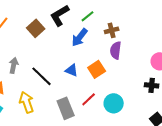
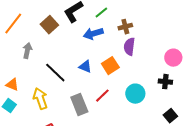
blue arrow: (80, 37) -> (93, 34), turned 36
gray arrow: (14, 65) -> (27, 51), moved
cyan circle: (114, 103) -> (135, 94), moved

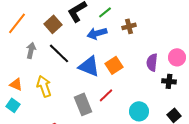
purple semicircle: (129, 47) -> (152, 62), moved
blue triangle: (85, 67) -> (89, 66), size x1.6
black line: (55, 73) -> (59, 53), moved
cyan circle: (135, 94) -> (139, 111), moved
yellow arrow: (40, 99) -> (44, 86), moved

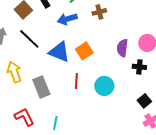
red line: (106, 95) -> (76, 81), turned -42
gray rectangle: (83, 104) -> (41, 87), moved
cyan circle: (139, 111) -> (104, 86), moved

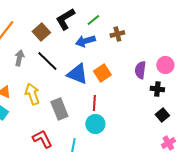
cyan circle: (104, 86) -> (95, 124), moved
black square: (144, 101) -> (162, 115), moved

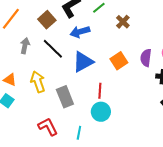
brown cross: (117, 34) -> (123, 22), turned -32
blue arrow: (85, 41) -> (80, 32), moved
orange square: (102, 73) -> (119, 61), moved
blue triangle: (77, 74) -> (83, 62), turned -50

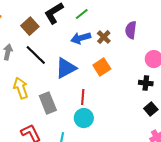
brown cross: (123, 22) -> (104, 37), moved
blue arrow: (80, 32) -> (81, 38), moved
purple semicircle: (146, 58) -> (131, 30), moved

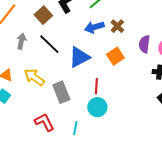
purple semicircle: (131, 30) -> (144, 44), moved
yellow arrow: (21, 88) -> (34, 77), turned -35

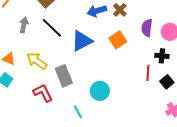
red line: (96, 86) -> (148, 73), moved
red L-shape: (44, 122) -> (43, 93), moved
cyan line: (75, 128) -> (78, 112), turned -40

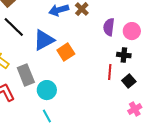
orange square: (118, 40) -> (66, 52), moved
cyan circle: (100, 91) -> (47, 90), moved
cyan line: (78, 112) -> (47, 116), moved

